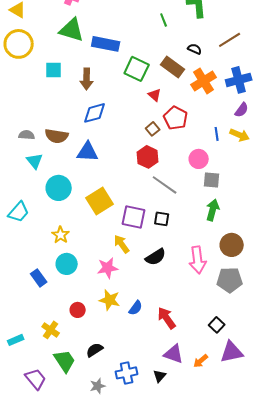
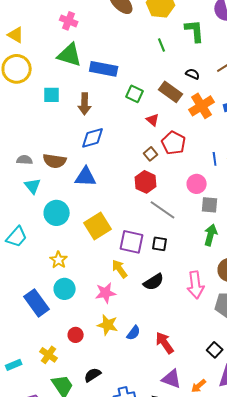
green square: (137, 69) -> (135, 94), size x0.7
blue rectangle: (39, 278) -> (37, 303), size x1.5

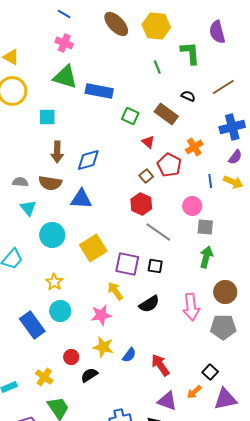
brown arrow: (85, 104) -> (57, 152), moved
orange cross: (202, 106) -> (194, 147), moved, size x0.7
black semicircle: (93, 375) -> (89, 375), moved
orange arrow: (199, 386) -> (194, 392), moved

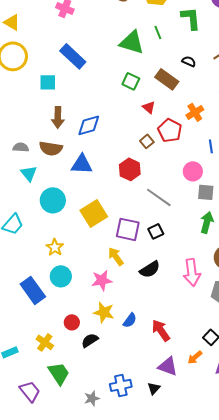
green triangle: (65, 77) -> (132, 42), moved
blue rectangle: (99, 91) -> (73, 56), moved, turned 32
red hexagon: (141, 204) -> (130, 169), moved
black square: (155, 266) -> (156, 231), turned -35

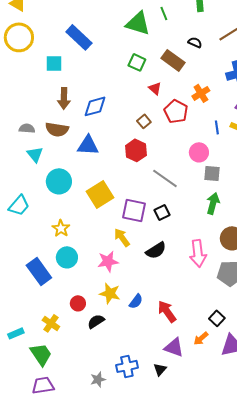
brown square: (147, 141) -> (144, 121), moved
green trapezoid: (59, 373) -> (41, 354), moved
purple trapezoid: (30, 391) -> (43, 385), moved, turned -60

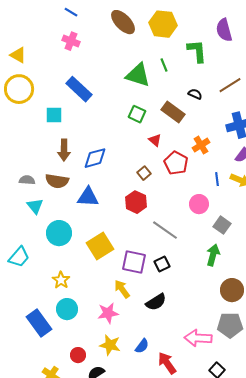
gray square: (212, 173) -> (222, 225), moved, turned 30
pink arrow: (198, 253) -> (198, 338), moved, turned 100
blue semicircle: (136, 301) -> (142, 346), moved

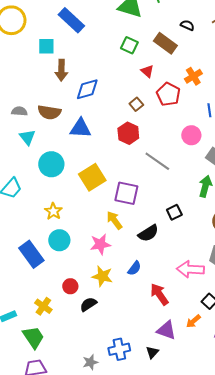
brown arrow: (64, 150) -> (61, 70), moved
black square: (162, 264) -> (174, 212), moved
blue semicircle: (142, 346) -> (134, 268), moved

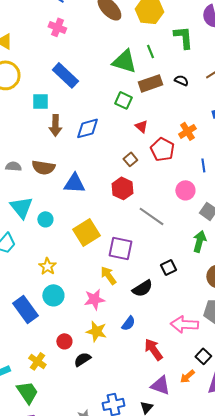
brown rectangle: (165, 43) -> (150, 83), moved, turned -55
blue diamond: (87, 89) -> (87, 128), moved
cyan triangle: (27, 137) -> (21, 207), moved, size x1.4
cyan circle: (51, 164) -> (45, 219), size x0.6

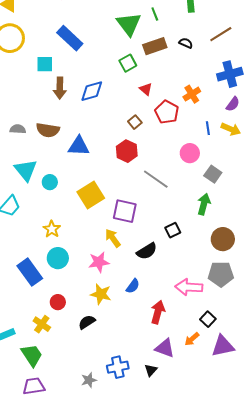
green triangle: (124, 61) -> (129, 24), turned 36
green square: (123, 100) -> (128, 63), turned 36
red circle: (64, 341) -> (58, 302), moved
red arrow: (153, 349) -> (158, 312), turned 50

